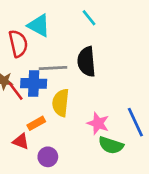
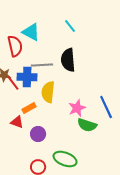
pink star: (98, 123) -> (77, 108), turned 30

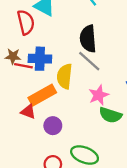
gray line: (42, 65) -> (89, 61), moved, turned 45
red line: (13, 83) -> (23, 66), turned -42
orange rectangle: (29, 108) -> (42, 95), size x1.6

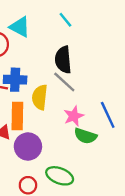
orange rectangle: (42, 95) -> (17, 116), turned -60
purple circle: (53, 126) -> (28, 147), size x1.5

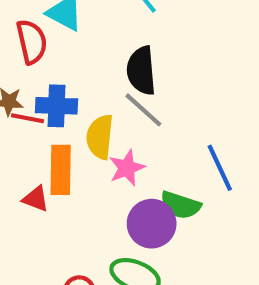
pink star: (74, 116) -> (127, 168), moved
purple circle: (28, 147) -> (152, 224), moved

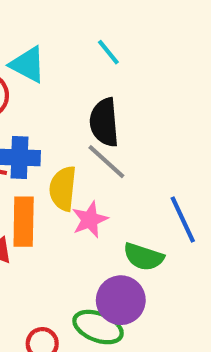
purple circle: (152, 224) -> (121, 300), moved

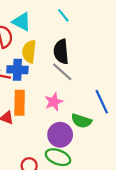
yellow semicircle: (63, 189) -> (29, 52), moved
purple circle: (121, 300) -> (60, 135), moved

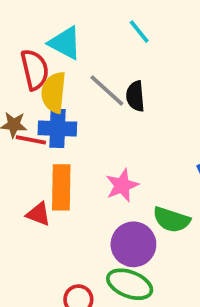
yellow semicircle: (29, 52) -> (54, 92), moved
black semicircle: (61, 52) -> (135, 96), size x0.7
gray line: (62, 72) -> (107, 90), moved

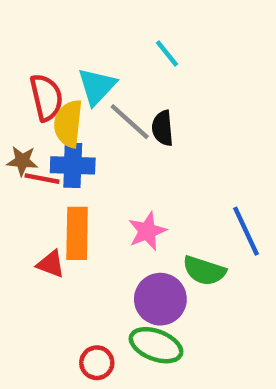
cyan triangle: (65, 43) -> (97, 86), moved, turned 45

